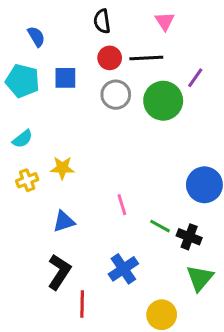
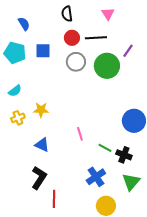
blue triangle: (64, 221) -> (42, 145), turned 42
blue cross: (123, 269) -> (96, 177), moved

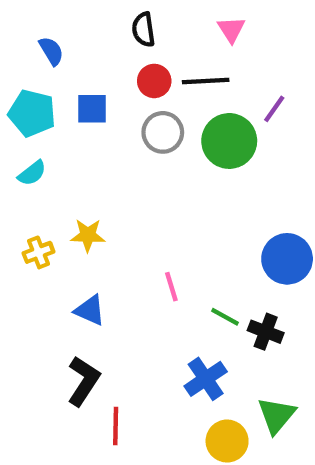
cyan semicircle: (15, 91) -> (32, 173), moved
green triangle: (131, 182) -> (276, 415), moved

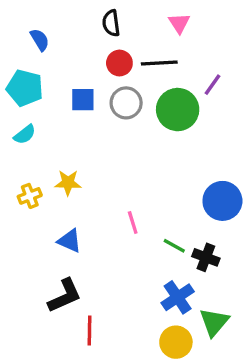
blue square: (92, 109) -> (83, 100), moved
blue cross: (206, 379) -> (178, 297), moved
black L-shape: (83, 381) -> (65, 296), turned 33

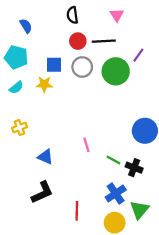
yellow star: (68, 183) -> (44, 84), moved
red line: (90, 331) -> (77, 211), moved

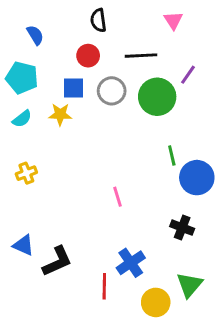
pink triangle: (117, 15) -> (173, 20), moved
red circle: (78, 41) -> (88, 56), moved
blue triangle: (45, 157) -> (23, 245), moved
green line: (114, 160) -> (172, 156), moved, turned 48
blue cross: (116, 193) -> (131, 263), moved

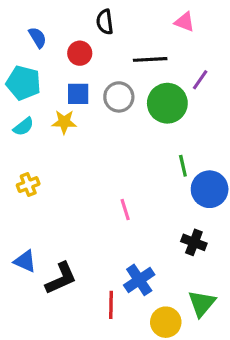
pink triangle: (173, 20) -> (185, 22), turned -36
red circle: (88, 56) -> (80, 53), moved

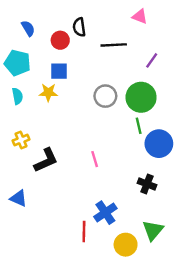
black semicircle: (105, 22) -> (79, 27), moved
gray circle: (119, 97) -> (105, 96), moved
green circle: (167, 103) -> (141, 97), moved
cyan semicircle: (23, 127) -> (17, 96), turned -63
black L-shape: (61, 278) -> (46, 160), moved

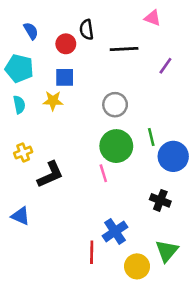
green circle: (141, 97) -> (116, 146), moved

